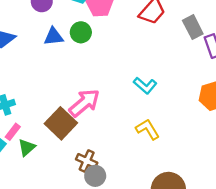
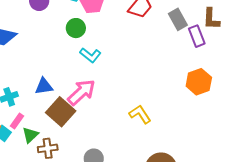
blue triangle: (53, 37) -> (44, 86), moved
cyan L-shape: (145, 86) -> (90, 55), moved
brown cross: (87, 161) -> (48, 148), moved, turned -30

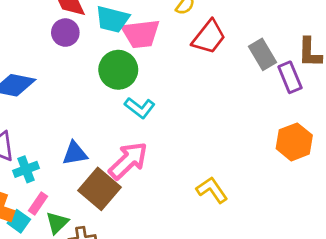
green circle: (76, 28) -> (118, 70), size x1.4

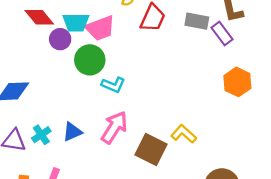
purple circle: (65, 33) -> (60, 39), moved
gray rectangle: (263, 54) -> (197, 21), turned -35
cyan cross: (26, 169) -> (41, 135), moved
brown square: (99, 189) -> (151, 149), moved

